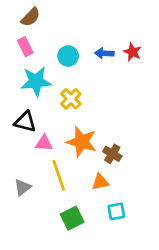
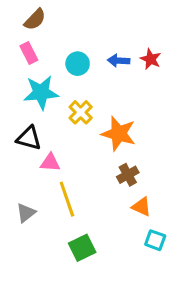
orange star: (82, 142) -> (119, 134), moved
brown cross: (112, 154) -> (128, 175), turned 30
orange triangle: (100, 182) -> (141, 207), moved, turned 36
cyan square: (116, 211) -> (155, 240), moved, turned 30

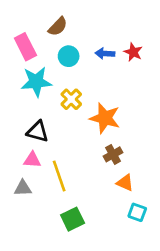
brown semicircle: (35, 19) -> (58, 27), moved
pink rectangle: (29, 53) -> (25, 47), size x1.4
black triangle: (29, 138) -> (38, 132), moved
pink triangle: (50, 163) -> (32, 160), moved
gray triangle: (26, 213) -> (23, 188), turned 36

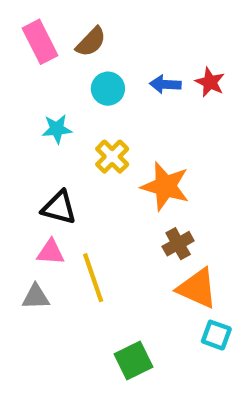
pink rectangle: (25, 47) -> (40, 42), moved
cyan star: (36, 82) -> (57, 129), size x0.6
orange triangle: (125, 183) -> (197, 288), size x1.5
green square: (73, 219) -> (133, 361), moved

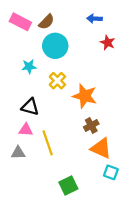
pink rectangle: (40, 42) -> (20, 22), turned -36
blue arrow: (165, 84) -> (94, 19), moved
cyan circle: (108, 89) -> (55, 46), size x1.5

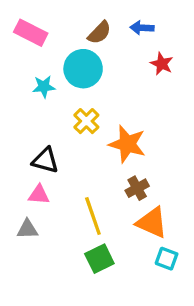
brown semicircle: (47, 22) -> (99, 33), moved
cyan star: (29, 67) -> (44, 87), moved
yellow line: (48, 143) -> (93, 216), moved
green square: (68, 185) -> (99, 259), moved

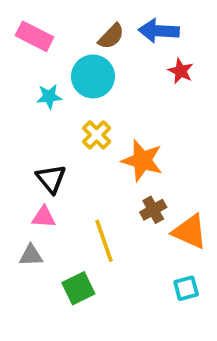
blue arrow: (142, 28) -> (159, 31), size x1.5
black triangle: (45, 160) -> (51, 179), turned 36
orange triangle: (152, 223) -> (190, 232), moved
green square: (99, 259) -> (78, 288), moved
cyan square: (167, 259) -> (186, 288), turned -35

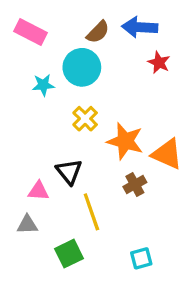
black triangle: (51, 179) -> (69, 172), moved
orange triangle: (190, 232) -> (167, 154), moved
cyan square: (186, 288) -> (141, 258), moved

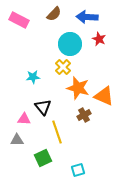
brown semicircle: (98, 32) -> (54, 14), moved
cyan circle: (82, 67) -> (70, 44), moved
cyan star: (43, 85) -> (33, 77), moved
yellow cross: (85, 119) -> (63, 67), moved
cyan square: (141, 258) -> (78, 170), moved

